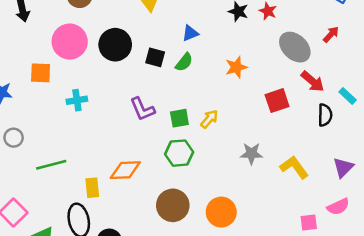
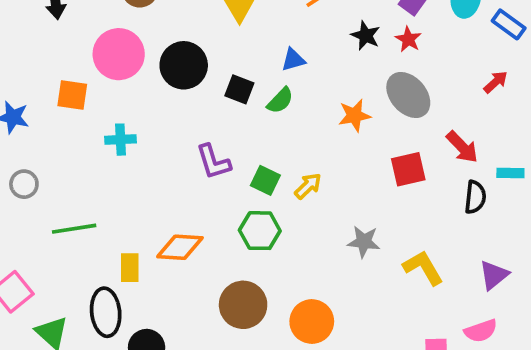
gray ellipse: (295, 47) -> (408, 95), moved
cyan rectangle: (348, 96) -> (510, 173), turned -48
green square: (179, 118) -> (265, 180), turned 30

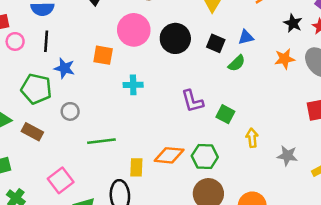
black square: (239, 89) -> (216, 43), moved
orange star: (354, 115) -> (285, 59), moved
yellow arrow: (308, 186) -> (252, 138), moved, turned -54
green hexagon: (260, 231) -> (205, 157), moved

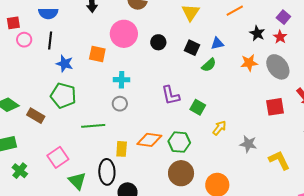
black circle: (175, 38) -> (158, 42), size x0.6
green pentagon: (36, 89) -> (63, 96), moved
gray circle: (70, 111) -> (120, 104), moved
yellow arrow: (252, 138) -> (219, 128), turned 42

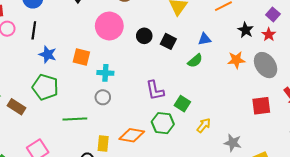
black square: (192, 48) -> (168, 41), moved
orange square: (97, 54) -> (81, 57), moved
green hexagon: (179, 142) -> (163, 123), moved

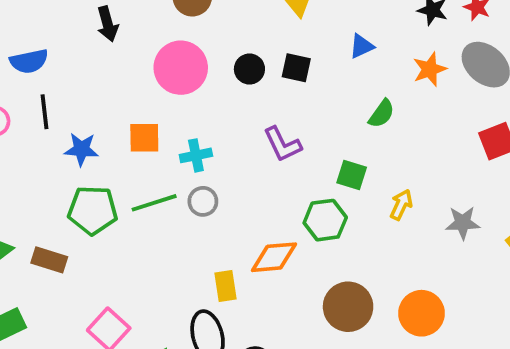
green semicircle: (195, 61) -> (382, 114), moved
purple L-shape: (155, 90) -> (282, 144), moved
green line: (75, 119) -> (154, 203), moved

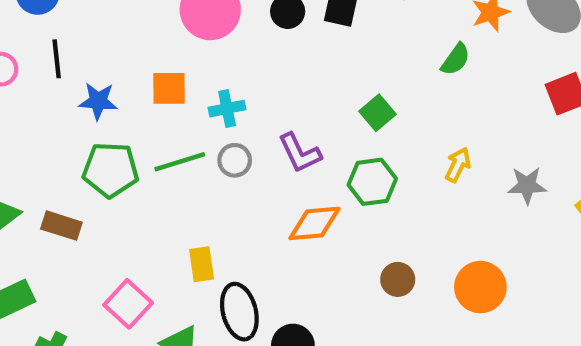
green semicircle: (382, 114) -> (456, 59), moved
purple L-shape: (282, 144) -> (300, 153), moved
green square: (352, 175) -> (377, 113), moved, turned 32
yellow rectangle: (226, 286) -> (202, 264), moved
brown circle: (348, 307) -> (398, 279), size x0.6

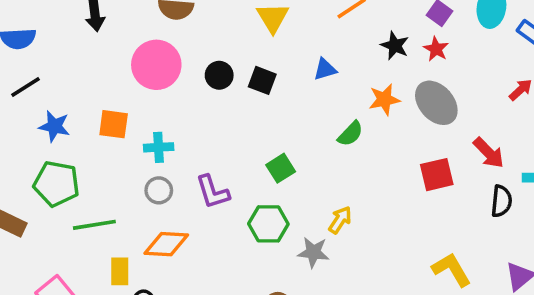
black line: (57, 59) -> (25, 87), turned 56
green line: (180, 162) -> (94, 225), moved
gray star: (527, 185) -> (313, 252), moved
orange diamond: (315, 223) -> (166, 244), moved

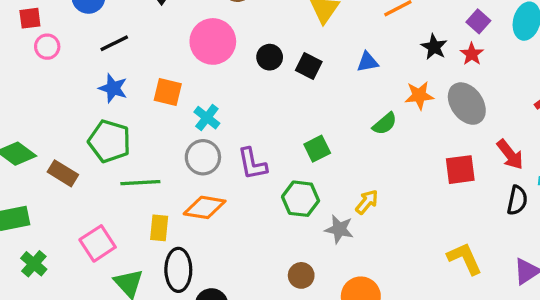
black line: (25, 87) -> (114, 43), moved
cyan cross: (159, 147) -> (207, 118), turned 35
gray circle: (159, 190) -> (203, 157), size x1.4

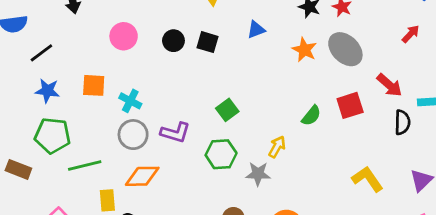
pink circle: (213, 41) -> (124, 36), size x0.7
orange star: (419, 95) -> (304, 50), turned -30
green semicircle: (385, 124) -> (311, 116), moved
purple L-shape: (252, 164) -> (175, 133), turned -52

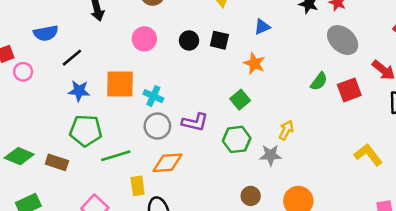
orange star: (304, 50) -> (254, 63), moved
orange square: (94, 85) -> (120, 84), size x1.4
green semicircle: (311, 116) -> (319, 81), moved

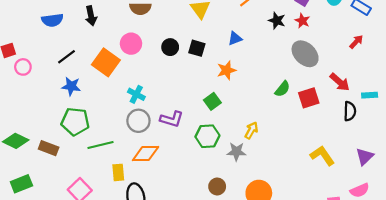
blue semicircle: (46, 33) -> (52, 20), moved
orange star: (254, 63) -> (226, 70), turned 30
orange square: (120, 84) -> (106, 62), moved, turned 32

